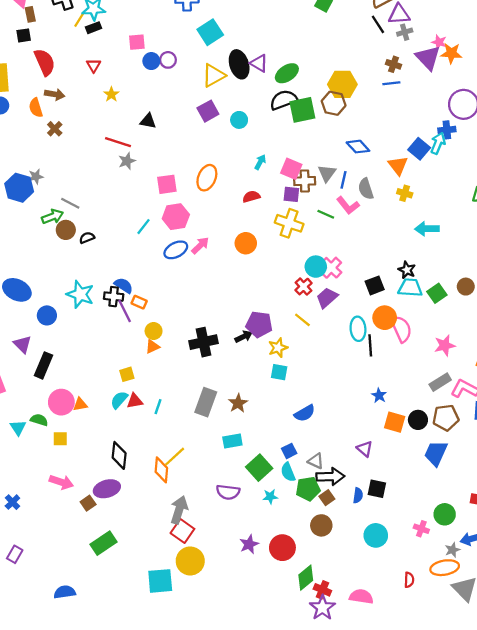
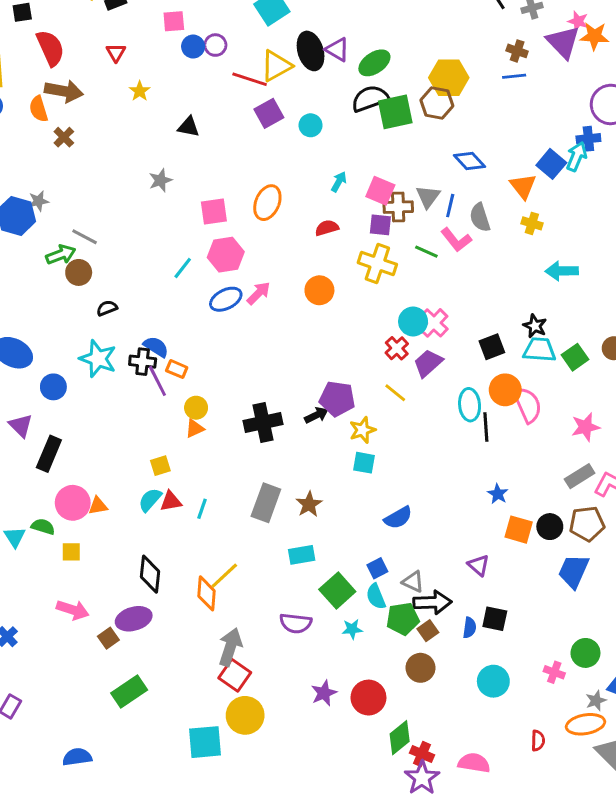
brown arrow: (55, 94) -> (64, 91), size x1.4
red line: (118, 142) -> (250, 79), moved
black semicircle: (87, 238) -> (107, 308), moved

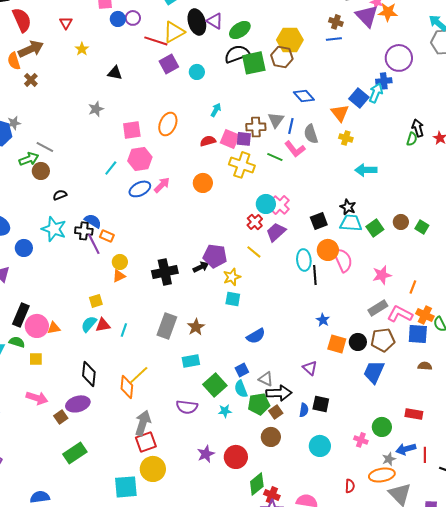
brown arrow: (64, 91) -> (31, 49), turned -35
pink square: (380, 191) -> (230, 139), moved
black rectangle: (49, 454) -> (21, 315), moved
red square: (235, 675) -> (146, 442), turned 35

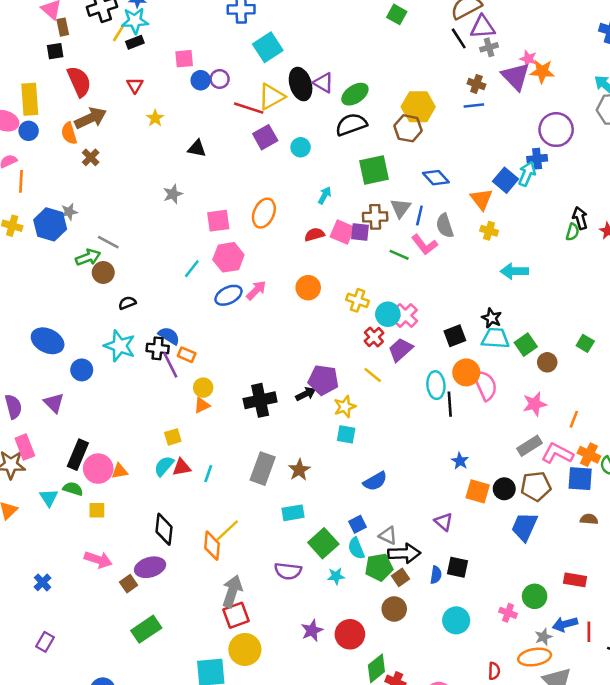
green square: (254, 63) -> (374, 170), moved
yellow cross: (242, 165) -> (357, 300), moved, size x0.7
brown circle: (401, 222) -> (547, 362), moved

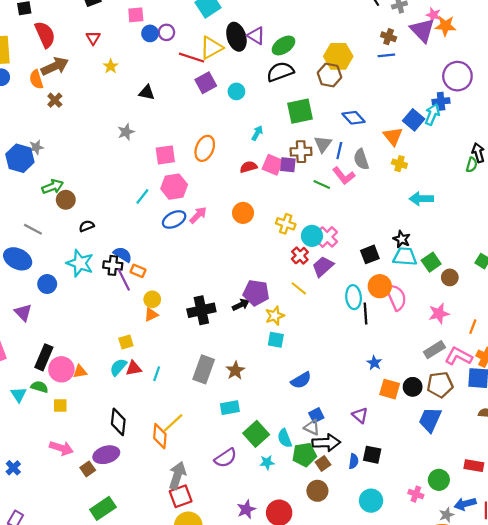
gray line: (108, 242) -> (33, 229), moved
blue square: (357, 524) -> (316, 415), moved
purple semicircle: (288, 571) -> (226, 458), turned -40

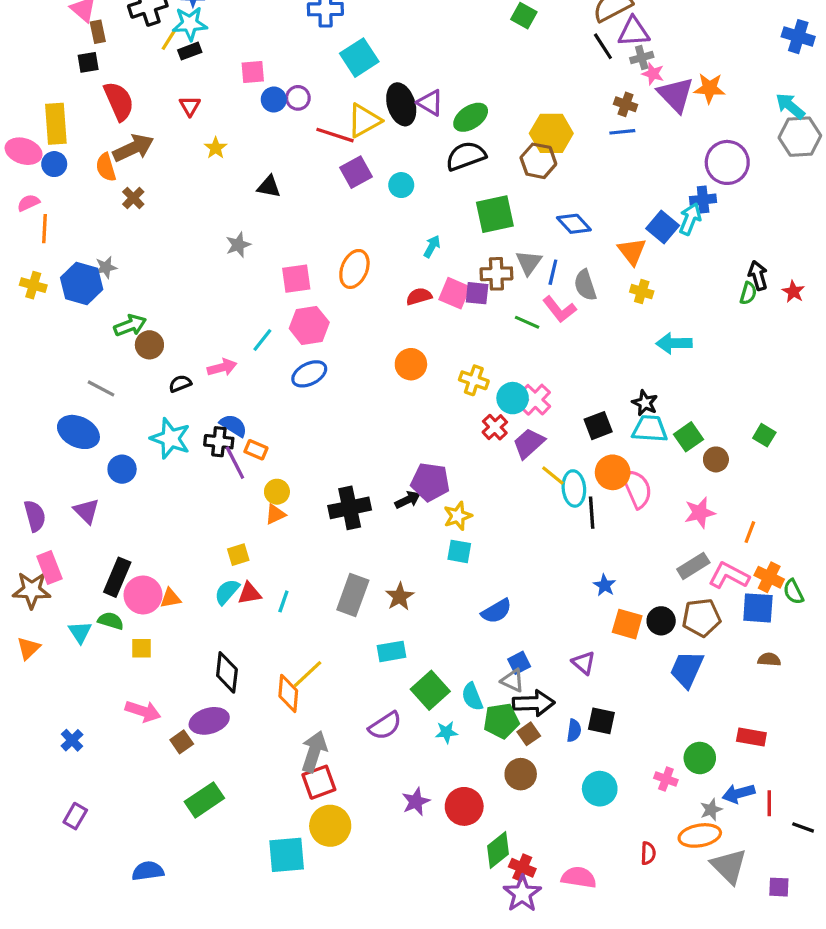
pink star: (433, 15) -> (653, 74), moved
pink arrow: (198, 215) -> (222, 367), moved, turned 30
yellow line: (299, 288) -> (553, 476), moved

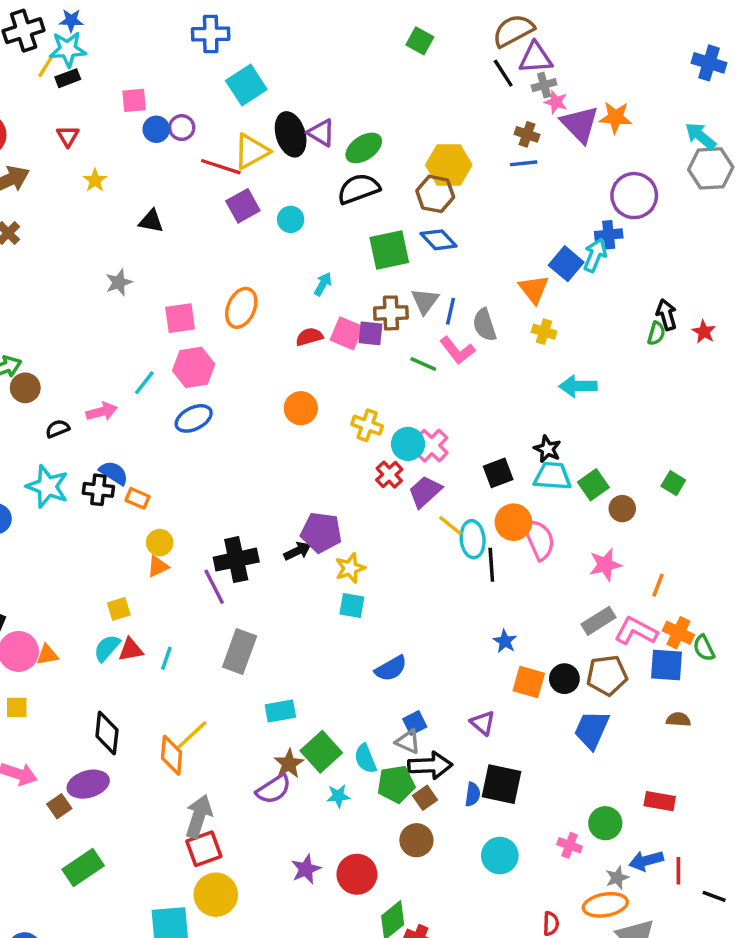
blue diamond: (574, 224) -> (439, 240), moved
purple line: (235, 463) -> (214, 587), moved
brown star: (400, 597) -> (289, 764), moved
black square: (601, 721) -> (502, 784), size x1.4

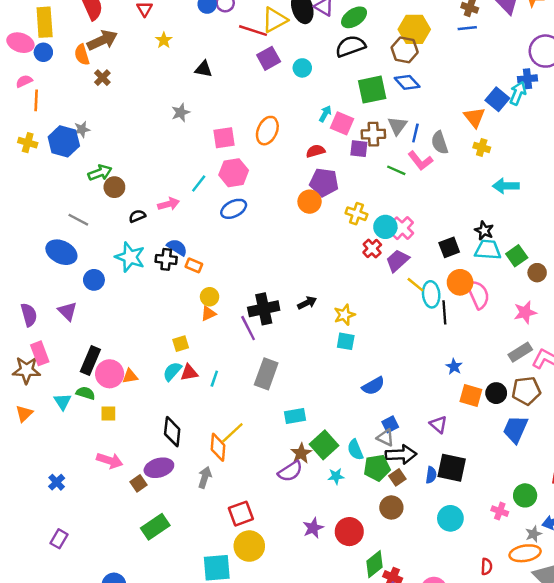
pink square: (347, 333) -> (342, 123), moved
purple pentagon: (321, 532) -> (324, 182), moved
gray arrow: (199, 816) -> (205, 477), moved, size x0.7

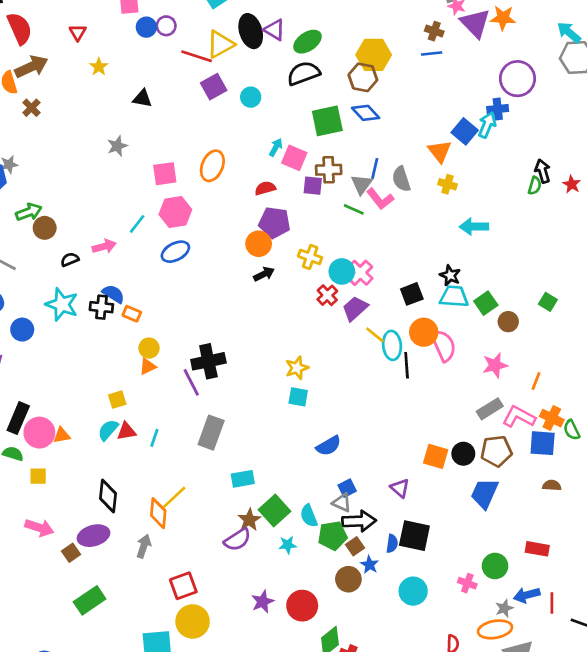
gray triangle: (397, 126) -> (362, 184), moved
black arrow: (307, 303) -> (264, 274), moved
blue star: (454, 367) -> (370, 565), moved

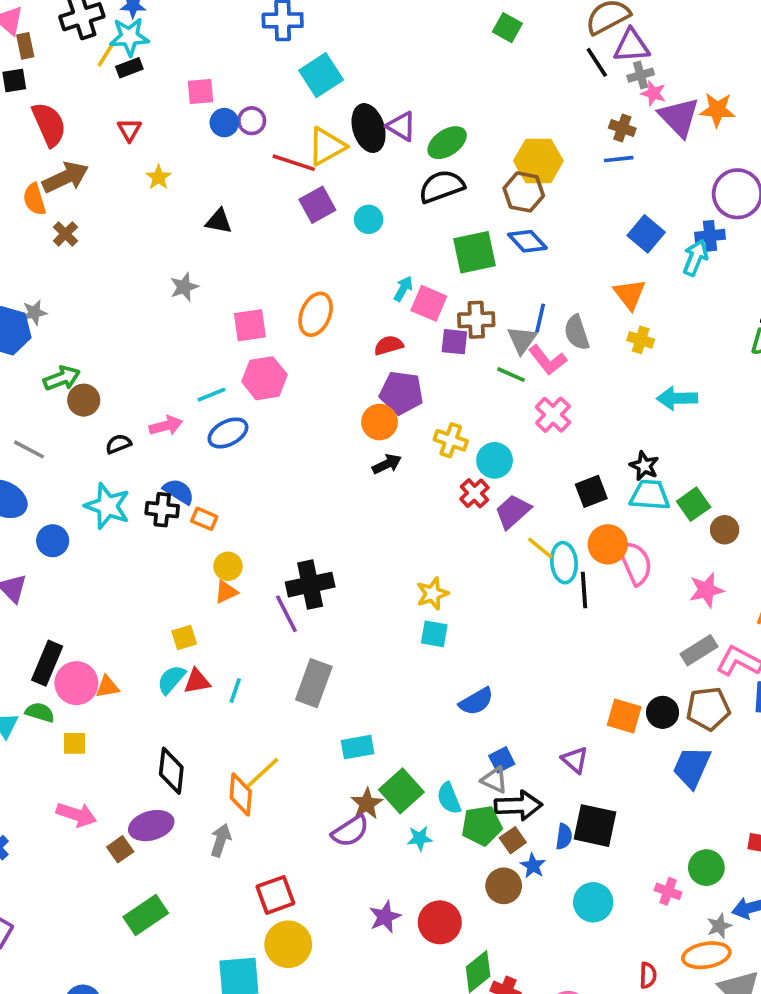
blue square: (465, 131) -> (646, 234), moved
cyan line: (137, 224) -> (212, 395), turned 30
blue ellipse: (175, 252) -> (228, 433), moved
pink cross: (360, 273) -> (553, 415), moved

